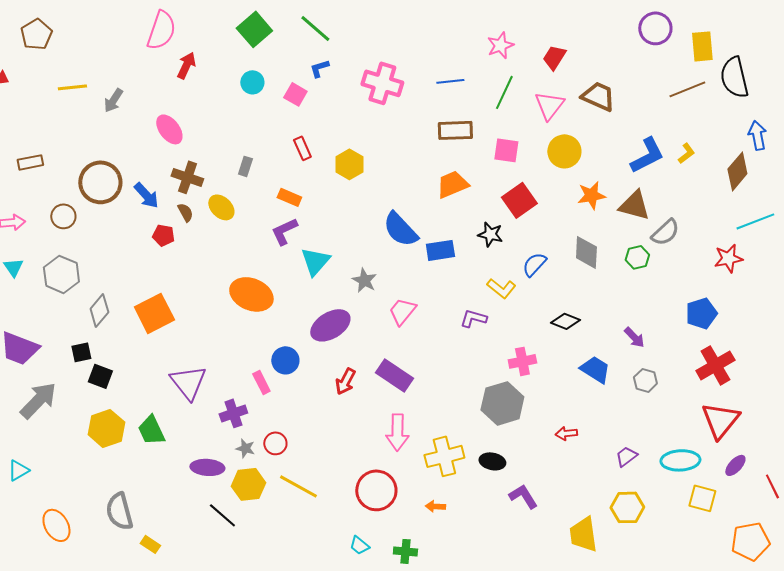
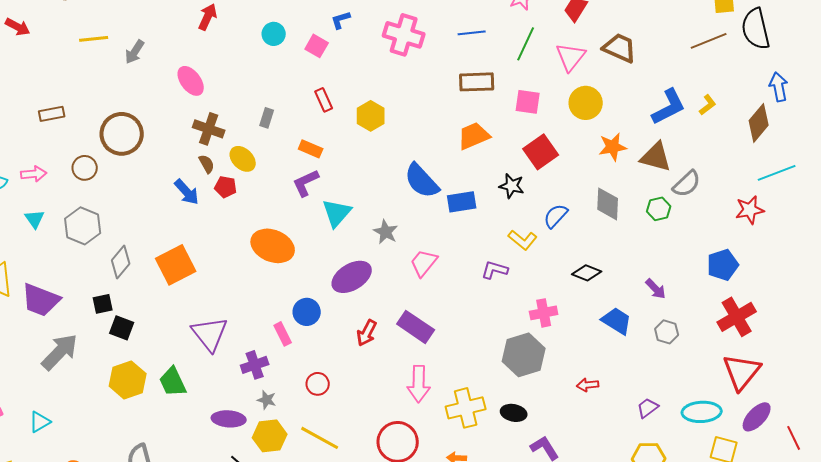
blue arrow: (146, 195) -> (187, 192), moved
red pentagon: (163, 235) -> (226, 187), moved
red circle: (275, 443) -> (318, 384), moved
purple ellipse: (735, 465) -> (757, 417), size x1.4

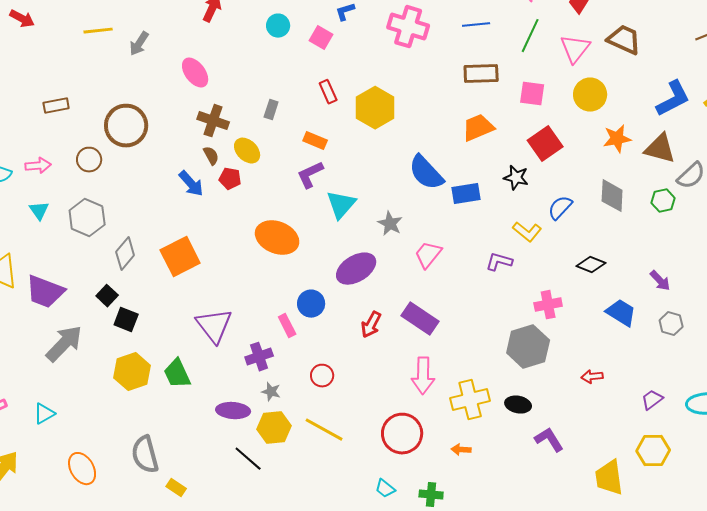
yellow hexagon: (371, 116) -> (375, 108), size x1.4
black square: (103, 304) -> (107, 296), turned -35

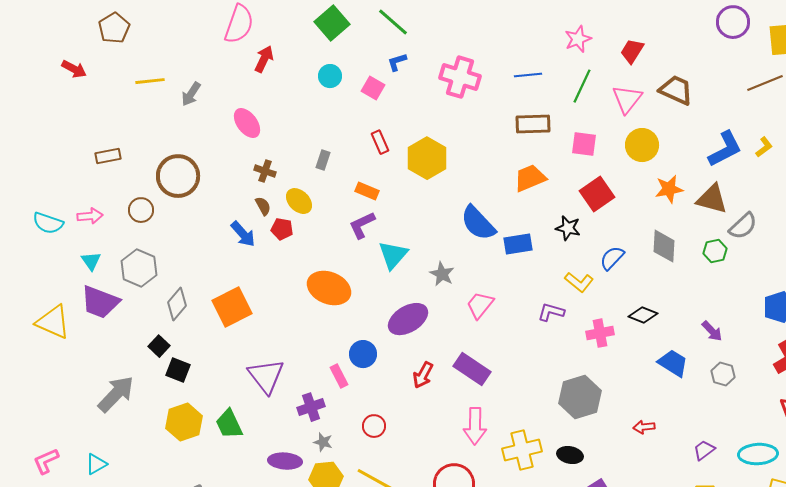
brown cross: (213, 121) -> (265, 171), size x0.7
purple trapezoid: (45, 292) -> (100, 302), moved
pink cross: (548, 305) -> (600, 333), moved

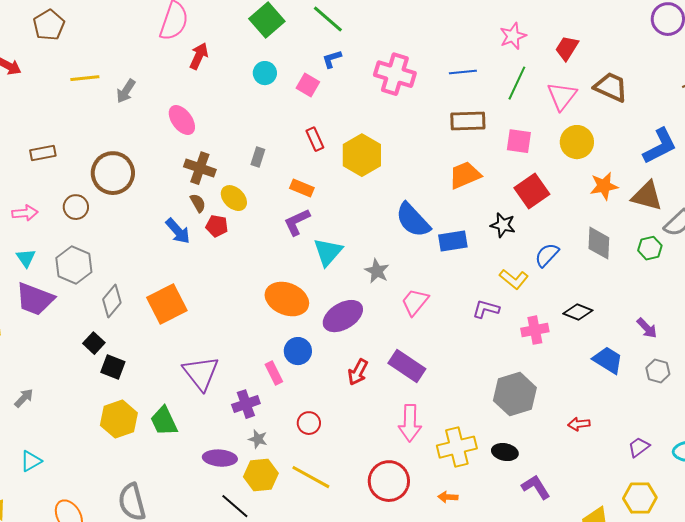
brown cross: (265, 171) -> (200, 168), size x1.4
orange ellipse: (329, 288) -> (287, 299), moved
gray arrow: (116, 394) -> (24, 398), moved, size x0.5

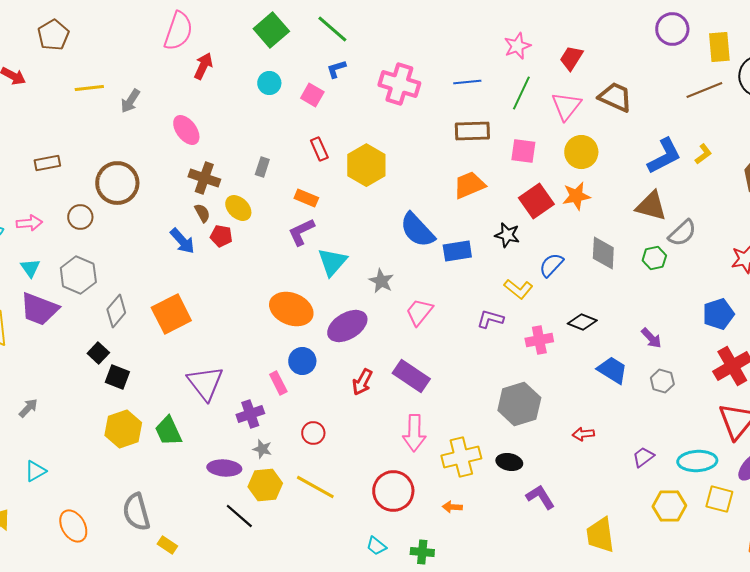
orange star: (604, 186) -> (576, 196), moved
yellow hexagon: (640, 498) -> (669, 506), moved

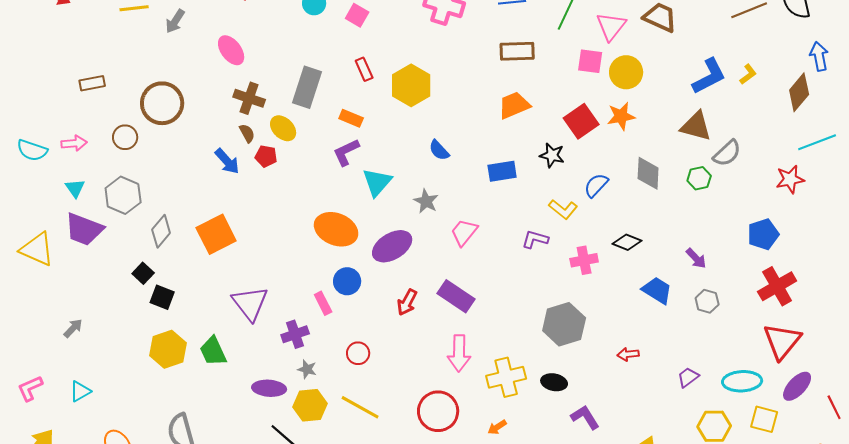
pink square: (523, 151) -> (590, 61), moved
gray rectangle: (262, 167) -> (307, 87), size x2.0
blue semicircle: (417, 230) -> (439, 150), moved, size x0.6
orange arrow: (452, 507) -> (497, 427), turned -36

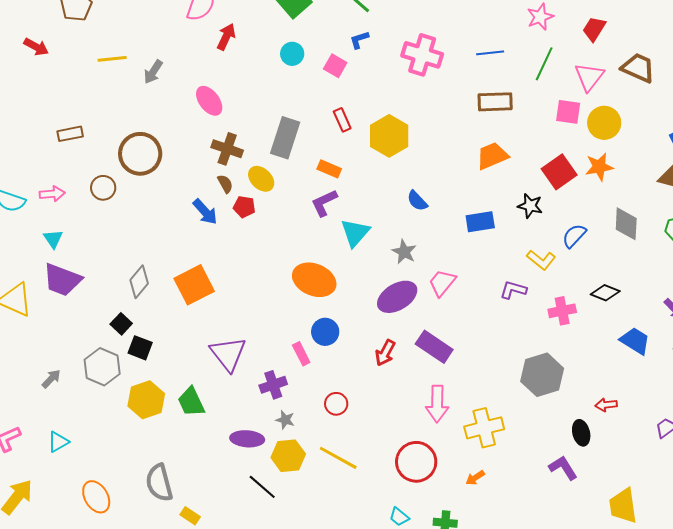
gray hexagon: (123, 195) -> (102, 367), moved
purple ellipse: (392, 246) -> (397, 297), moved
black ellipse: (554, 382) -> (581, 433), moved, turned 65

